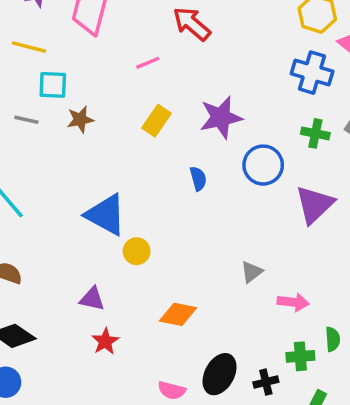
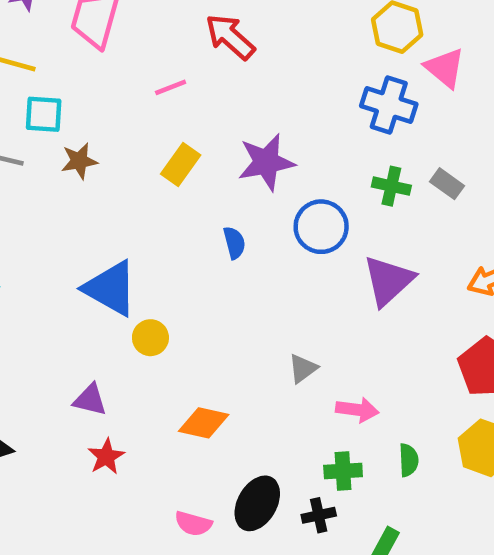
green cross: (300, 356) -> (343, 471), moved

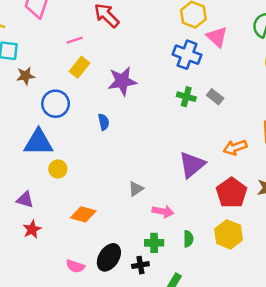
yellow rectangle: (181, 165) -> (80, 67), moved
blue circle: (321, 227) -> (56, 104), moved
purple triangle: (388, 281) -> (192, 165), moved
blue triangle: (111, 288) -> (38, 142), turned -32

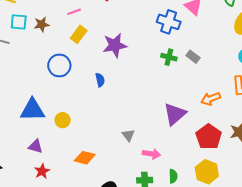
brown star: (25, 76) -> (42, 24), moved
blue triangle: (38, 142) -> (32, 110), moved
gray triangle: (136, 189) -> (128, 135), turned -32

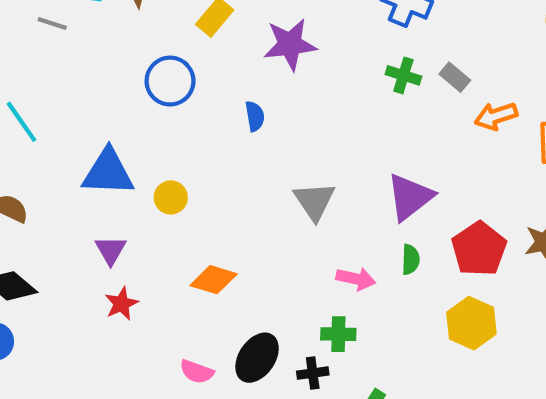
orange arrow: (211, 99) -> (496, 116), moved
gray triangle: (128, 135) -> (314, 201), moved, size x1.5
purple triangle: (36, 146) -> (111, 250), turned 42
green semicircle: (173, 176) -> (411, 260), moved

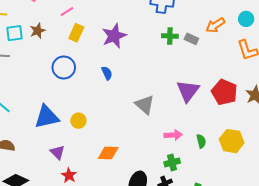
gray rectangle: (455, 77) -> (191, 39), moved
orange arrow: (496, 116) -> (215, 25), moved
red pentagon: (479, 249) -> (224, 92), moved
green semicircle: (411, 260) -> (201, 141), moved

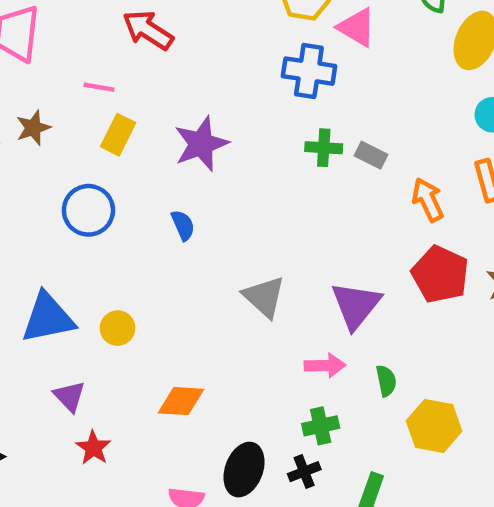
pink line: (67, 11) -> (99, 87), turned 40
orange arrow: (215, 25) -> (428, 200), moved, turned 96
purple triangle: (188, 91) -> (356, 305), moved
yellow hexagon: (232, 141) -> (434, 426), moved

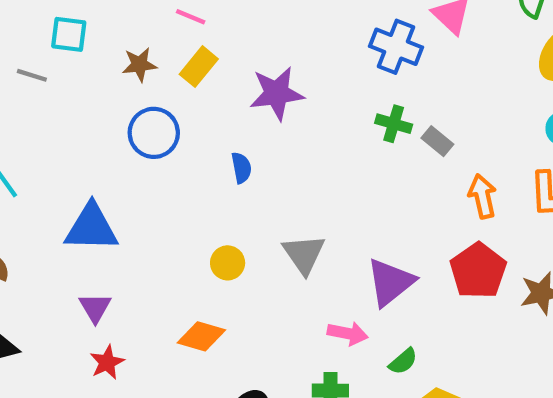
brown star: (33, 128) -> (139, 65), moved
yellow circle: (118, 328) -> (228, 263), moved
green semicircle: (386, 381) -> (403, 361), turned 48

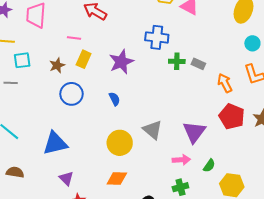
blue cross: (396, 47) -> (157, 37), moved
yellow circle: (228, 263) -> (120, 143), size x1.6

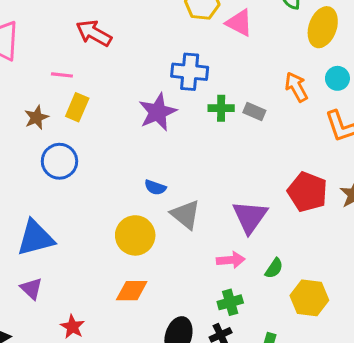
purple star: (121, 62) -> (158, 112), moved
orange arrow: (225, 83) -> (296, 87), moved
blue semicircle: (115, 99) -> (155, 187), moved, turned 136
purple triangle: (66, 178) -> (31, 289), moved

